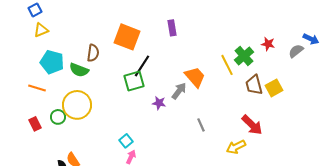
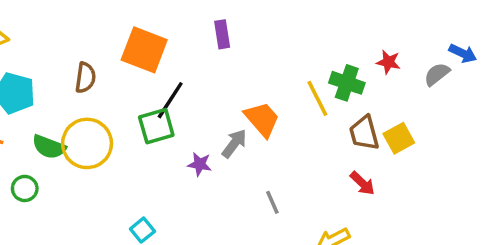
green cross: (244, 56) -> (347, 83), turned -30
green semicircle: (79, 70) -> (49, 147), moved
yellow circle: (77, 105) -> (87, 143), moved
red arrow: (252, 125) -> (362, 183), moved, size x0.7

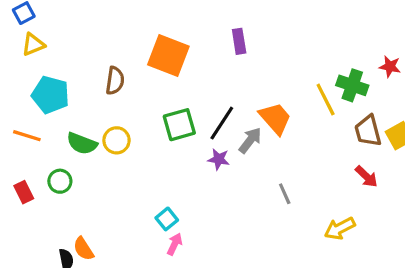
black line: (170, 100) -> (222, 123), moved
yellow circle: (87, 143) -> (116, 140), size x0.6

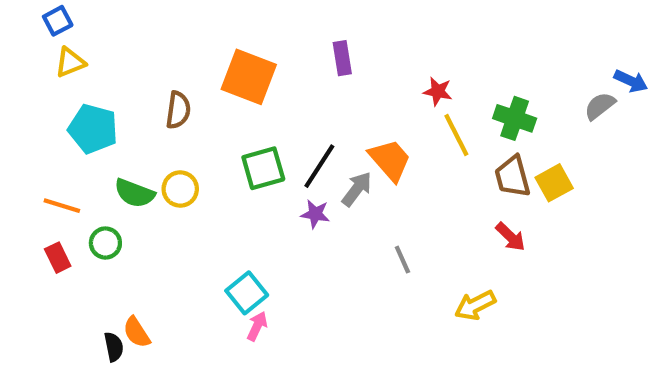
red star: (390, 66) -> (438, 91), moved
green cross: (352, 85) -> (515, 118), moved
orange line: (27, 136) -> (62, 206), moved
cyan square: (167, 219) -> (247, 293), size x1.4

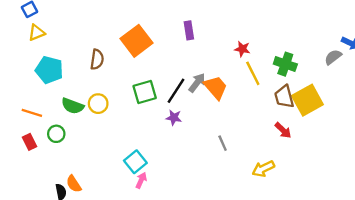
orange square: (249, 77) -> (137, 41), turned 32
yellow square: (554, 183) -> (307, 100), size x1.5
gray arrow: (357, 189) -> (197, 83), moved

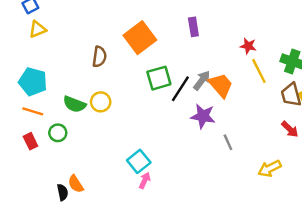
cyan pentagon: (49, 70) -> (33, 82), moved
green square: (145, 92) -> (159, 78), moved
purple star: (174, 118) -> (203, 116), moved, size x1.5

